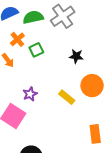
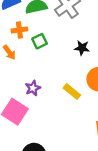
orange cross: (17, 39) -> (19, 30), turned 32

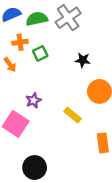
yellow rectangle: (72, 91) -> (73, 115), moved

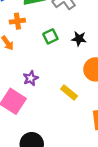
green square: (40, 53) -> (50, 36), moved

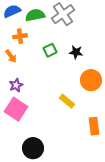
purple star: (31, 78) -> (16, 85), moved

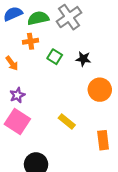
orange cross: (20, 36) -> (31, 41), moved
green square: (50, 50) -> (55, 57), turned -32
yellow rectangle: (67, 101) -> (67, 122), moved

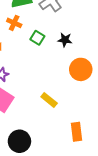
orange cross: (31, 41) -> (14, 23), turned 32
orange rectangle: (103, 140) -> (77, 132), moved

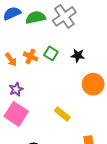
orange cross: (14, 23) -> (30, 56), moved

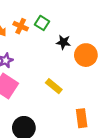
black star: (78, 55) -> (63, 42), moved

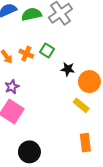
yellow rectangle: (54, 86) -> (81, 105), moved

